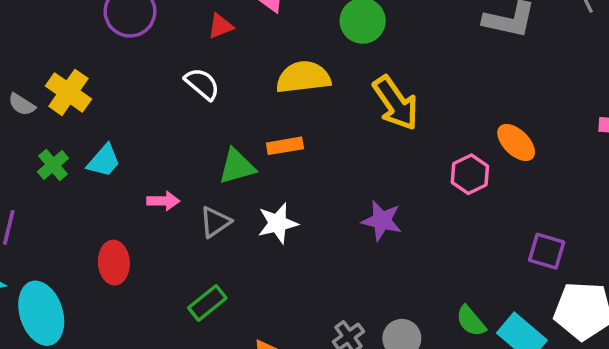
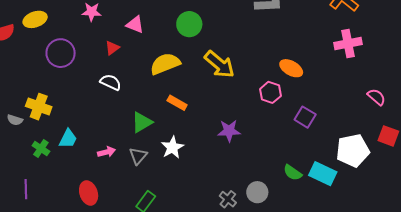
orange rectangle: (285, 146) -> (177, 103), moved, turned 54
purple square: (547, 251) -> (305, 117), moved, turned 30

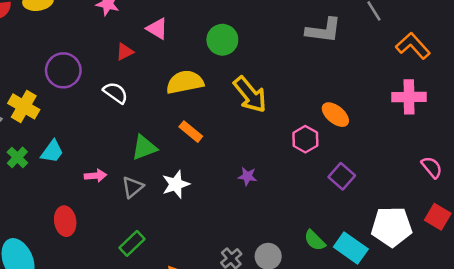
purple circle: (61, 53) -> (63, 70), moved
purple star: (229, 131) -> (247, 176), size x0.7

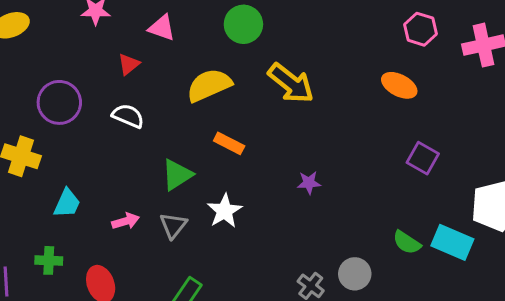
pink hexagon: (305, 139) -> (421, 29), moved
green cross: (17, 157) -> (49, 260), moved, turned -30

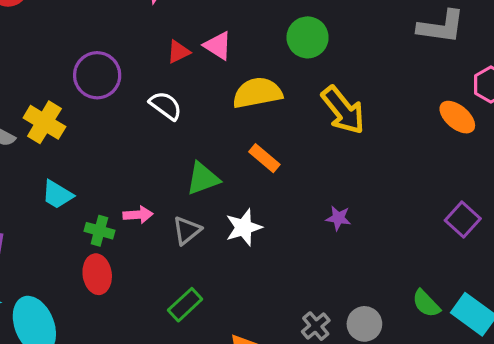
pink triangle: (162, 28) -> (218, 46), moved
orange ellipse: (399, 85) -> (457, 117), moved
cyan trapezoid: (67, 203) -> (57, 195), moved, turned 84
green cross: (49, 260) -> (99, 231), moved

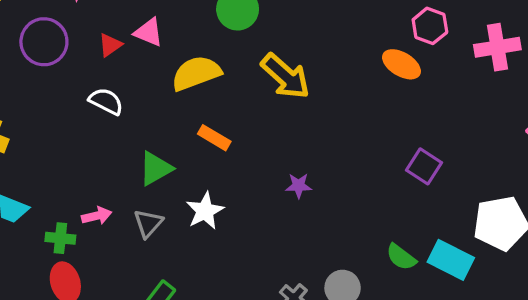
purple circle: (97, 75) -> (44, 42), moved

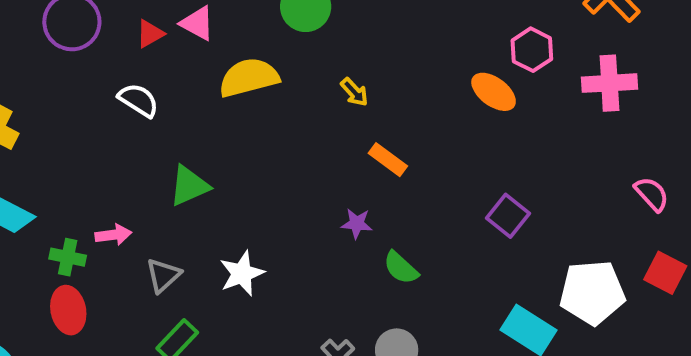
yellow arrow: (285, 76) -> (354, 92), size x0.5
orange rectangle: (214, 138) -> (388, 160), moved
white star: (205, 211) -> (242, 273), moved
gray triangle: (148, 223) -> (163, 275), moved
green semicircle: (401, 257) -> (401, 268), moved

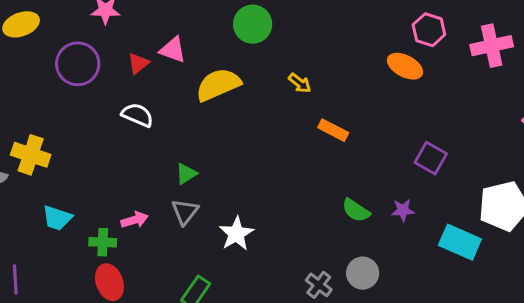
green triangle: (189, 186) -> (186, 174), size x0.7
purple star: (357, 224) -> (403, 210), moved
gray triangle: (163, 275) -> (185, 212), moved

